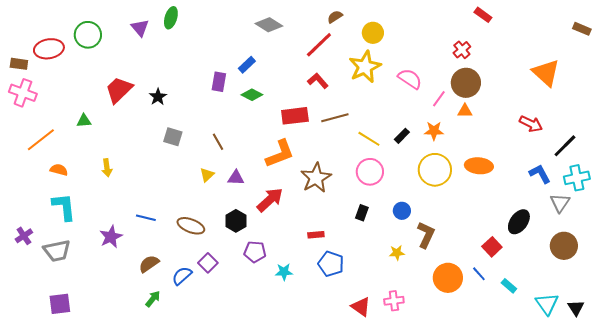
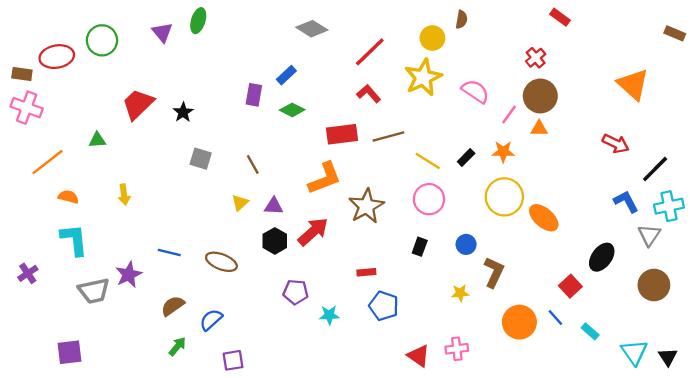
brown semicircle: (335, 17) -> (461, 19), moved, turned 133
orange ellipse: (479, 166) -> (544, 218), moved, turned 36
black hexagon: (236, 221) -> (275, 241), moved
gray trapezoid: (57, 251) -> (94, 291), moved
purple square: (208, 263) -> (233, 360), moved, turned 36

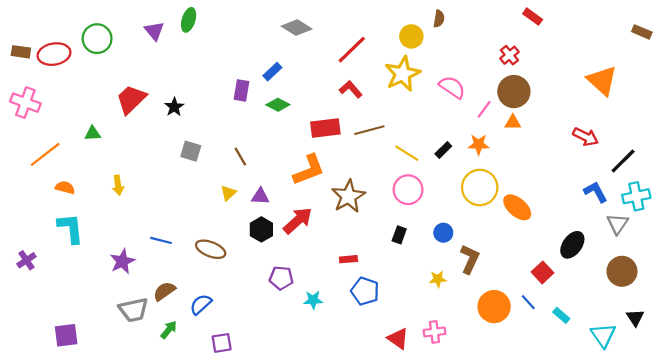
brown rectangle: (22, 74) -> (21, 52), moved
gray trapezoid: (94, 291) -> (133, 310), moved
black triangle: (668, 357) -> (635, 318), moved

